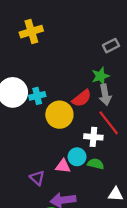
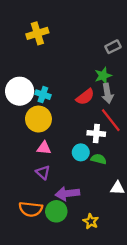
cyan cross: (37, 96) -> (43, 95), turned 32
yellow circle: (59, 115) -> (38, 119), moved
pink triangle: (63, 166) -> (44, 148), moved

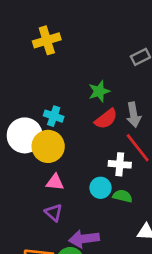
green star: (103, 76) -> (99, 91), moved
white circle: (20, 91) -> (25, 135), moved

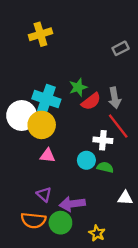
green star: (99, 91) -> (78, 87), moved
cyan cross: (54, 116) -> (46, 99), size x1.6
purple triangle: (54, 213) -> (44, 194), moved

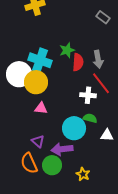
gray rectangle: (121, 48) -> (103, 17), turned 64
red semicircle: (91, 101) -> (78, 62), turned -48
cyan circle: (86, 160) -> (74, 128), moved, size x1.5
white triangle: (125, 198) -> (107, 135), moved
orange semicircle: (33, 220) -> (29, 163), turned 60

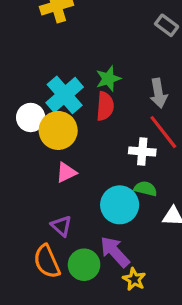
cyan cross: (40, 60) -> (65, 95), turned 30
red semicircle: (78, 62) -> (105, 106), moved
white circle: (19, 74) -> (31, 117), size x0.7
pink triangle: (41, 108) -> (66, 172), turned -32
purple arrow: (62, 149) -> (115, 252), moved, turned 55

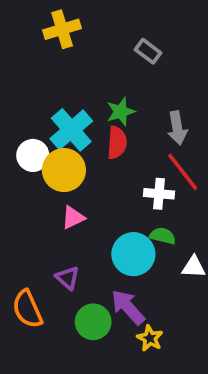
gray rectangle: (167, 25) -> (148, 51), moved
orange semicircle: (47, 261) -> (27, 309), moved

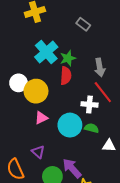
cyan cross: (71, 130) -> (46, 52), moved
cyan circle: (133, 254) -> (70, 125), moved

